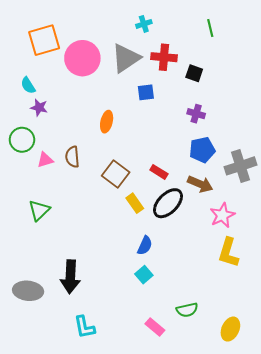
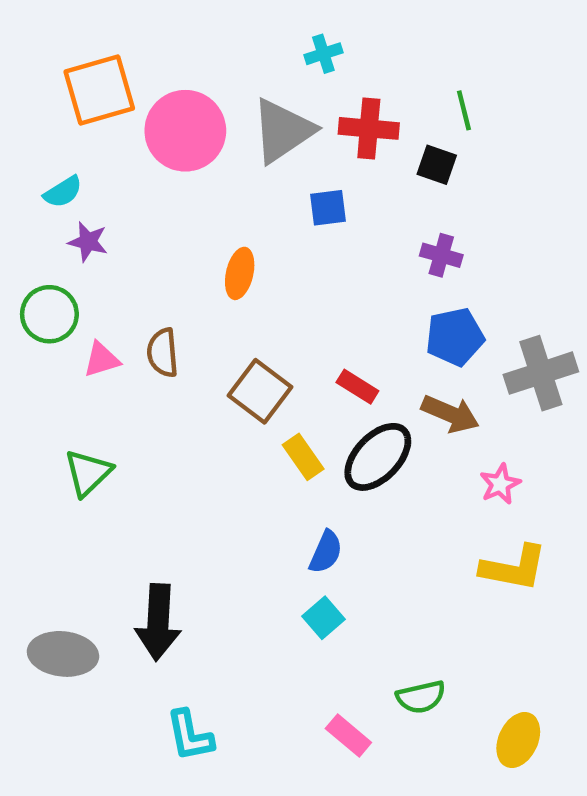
green line: (210, 28) -> (464, 110), moved
cyan semicircle: (28, 85) -> (63, 192), turned -90
pink star: (222, 215) -> (500, 484), size x0.7
yellow L-shape: (228, 253) -> (514, 568), turned -96

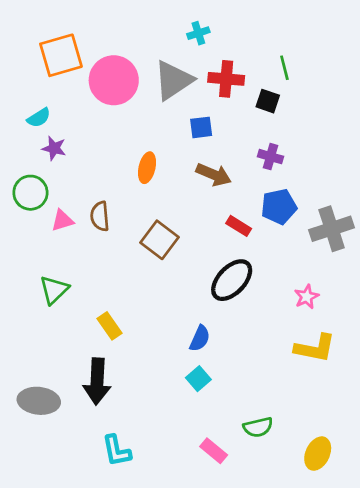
red rectangle: (357, 387) -> (239, 226), moved
brown arrow: (450, 414) -> (214, 175), moved
yellow rectangle: (303, 457) -> (110, 326), moved

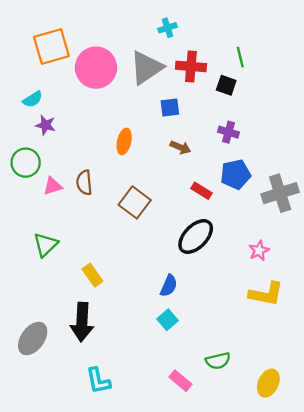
brown arrow: (214, 175) -> (180, 147), size x0.7
gray ellipse: (39, 401) -> (33, 339), turned -60

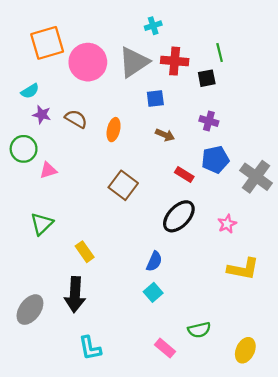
black square: (226, 85) -> (207, 78), turned -30
brown semicircle: (84, 183) -> (76, 119), moved, turned 125
gray cross: (280, 193) -> (256, 177), turned -36
pink star: (259, 251) -> (227, 224), moved

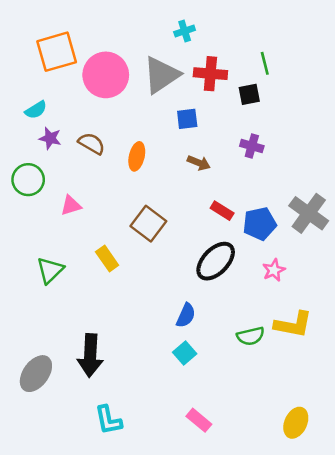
blue pentagon: (215, 160) -> (260, 224), moved
pink triangle: (48, 170) -> (71, 206), moved
yellow rectangle: (85, 252) -> (107, 259), moved
green semicircle: (199, 330) -> (251, 336), moved

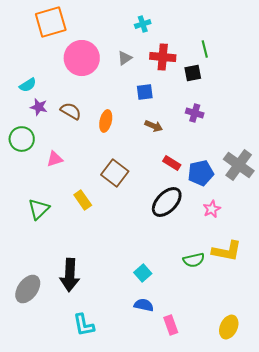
orange square: (57, 52) -> (51, 22), moved
gray triangle: (161, 75) -> (125, 58), size x0.5
blue semicircle: (186, 315) -> (144, 305), moved, turned -102
pink rectangle: (199, 420) -> (171, 325), moved, turned 30

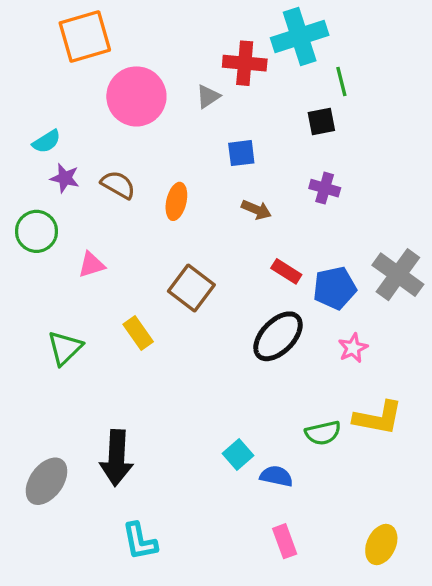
cyan cross: (143, 24) -> (300, 36), moved, size x2.0
red cross: (163, 57) -> (245, 63), moved
blue semicircle: (144, 305) -> (276, 476), moved

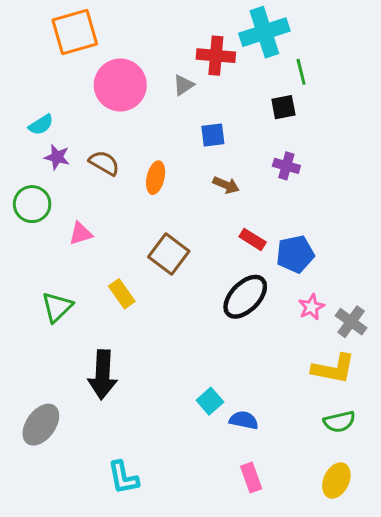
gray cross: (398, 275) -> (351, 322), moved, size x0.7
green semicircle: (323, 433) -> (339, 422), moved
black arrow: (116, 458) -> (103, 375), moved

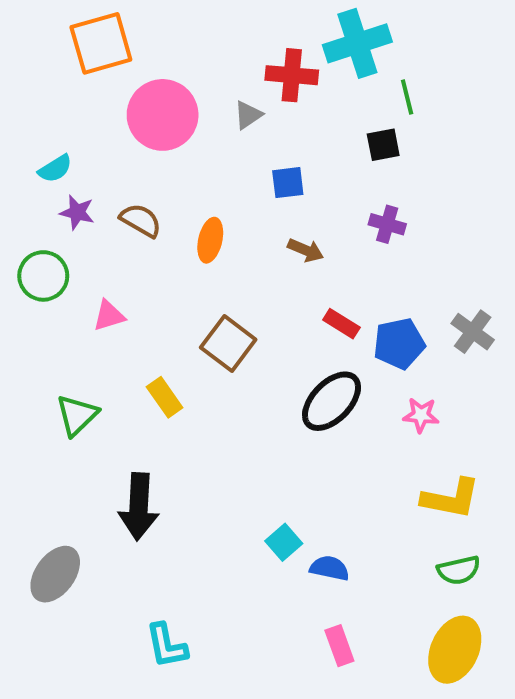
pink star: (311, 307) -> (421, 415), turned 30
gray cross: (351, 322) -> (473, 332), moved
yellow ellipse: (336, 480) -> (455, 650), size x1.4

